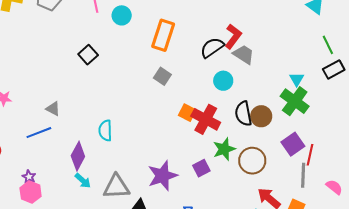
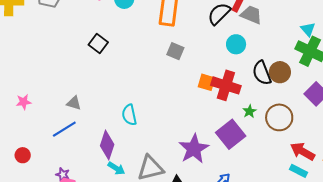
green star: (224, 149) -> (249, 111), size x0.6
purple square: (201, 168) -> (231, 134), size x1.6

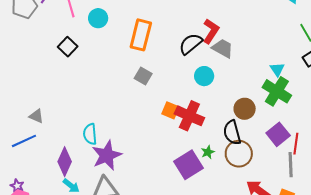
black square: (98, 43) -> (68, 47), moved
black semicircle: (262, 73) -> (232, 133), moved
green star: (249, 111) -> (208, 152), moved
purple star: (194, 149) -> (107, 155), moved

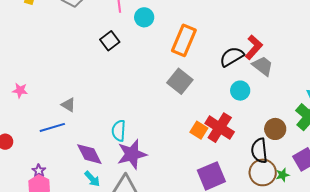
gray square: (143, 76) -> (180, 81), size x1.4
orange square: (170, 110) -> (199, 130), moved
green star: (208, 152) -> (283, 175), moved
purple diamond: (65, 162) -> (89, 154), turned -60

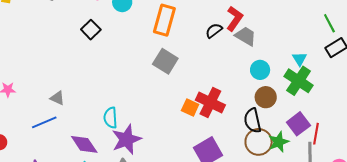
black semicircle: (232, 57) -> (214, 31), size x0.7
cyan circle: (240, 91) -> (260, 70), moved
green star: (283, 175) -> (279, 142), size x1.5

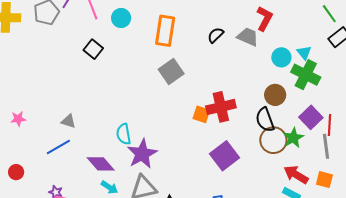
red L-shape: (235, 19) -> (264, 18), moved
gray square: (165, 61) -> (171, 71), turned 30
cyan circle: (260, 70) -> (281, 57), moved
red cross: (210, 103) -> (221, 107), turned -32

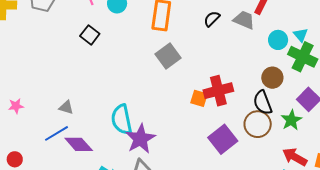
cyan semicircle: (124, 134) -> (122, 119), size x1.4
brown circle: (273, 140) -> (258, 124), moved
purple diamond: (101, 164) -> (79, 144), moved

